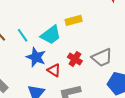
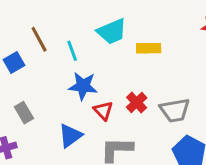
cyan trapezoid: (51, 35) -> (112, 32), moved
blue star: (36, 57) -> (83, 86), turned -30

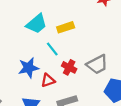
cyan line: (72, 51) -> (52, 49), moved
red triangle: (103, 111) -> (48, 80), turned -48

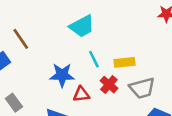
yellow rectangle: (66, 27) -> (125, 62), moved

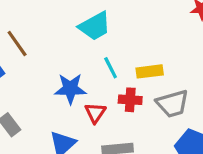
red cross: (109, 85) -> (130, 100), turned -36
red triangle: (81, 94) -> (95, 113), turned -48

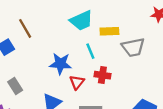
yellow rectangle: (150, 71) -> (109, 31), moved
gray trapezoid: (172, 104) -> (133, 47), moved

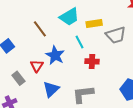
brown line: (25, 28) -> (40, 29), moved
blue star: (60, 64) -> (55, 55), turned 30
red triangle: (77, 82) -> (37, 66), moved

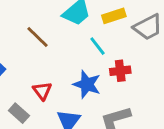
blue star: (55, 55) -> (87, 84), moved

